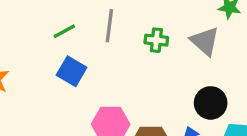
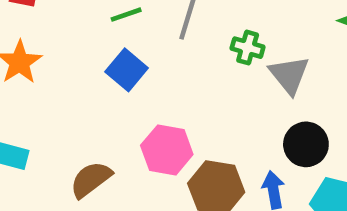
gray triangle: (205, 41) -> (289, 75), moved

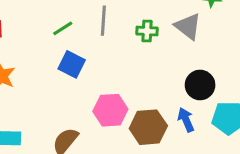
gray triangle: (289, 75) -> (188, 26), moved

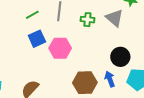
blue square: (72, 64) -> (37, 39), turned 36
pink hexagon: (110, 110) -> (60, 48), moved

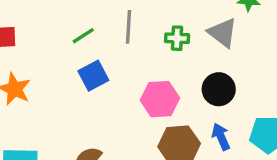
pink hexagon: (60, 48) -> (160, 99), moved
black circle: (120, 57) -> (219, 89), moved

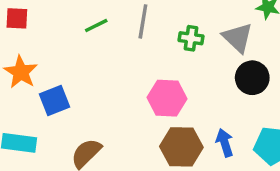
blue square: (93, 76) -> (55, 101), moved
black circle: (219, 89) -> (252, 78), moved

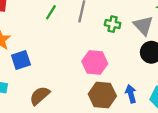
green line: (96, 26) -> (51, 12), turned -35

